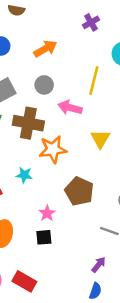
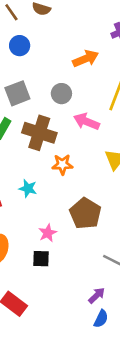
orange arrow: (45, 49) -> (86, 59), moved
orange star: (53, 149) -> (62, 164), size x0.7
blue semicircle: (95, 291) -> (101, 319), moved

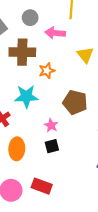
cyan star: (28, 188) -> (26, 96), size x1.6

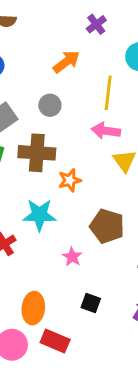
pink arrow: (55, 33) -> (106, 131), moved
black square: (52, 146) -> (91, 303), moved, turned 32
orange ellipse: (17, 149) -> (33, 308), moved

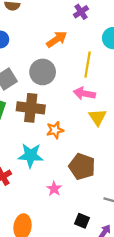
gray circle: (50, 105) -> (43, 72), size x1.5
black square: (91, 303) -> (82, 221), moved

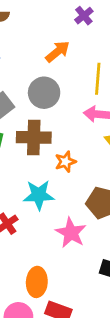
pink star: (54, 189) -> (71, 233), size x1.6

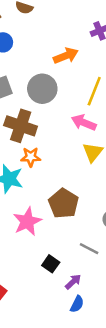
orange star: (65, 162) -> (31, 157), moved

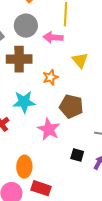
pink arrow: (84, 123) -> (53, 37), moved
orange star: (31, 157) -> (50, 77), moved

